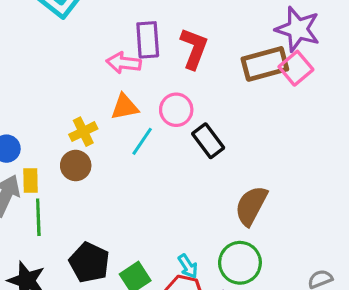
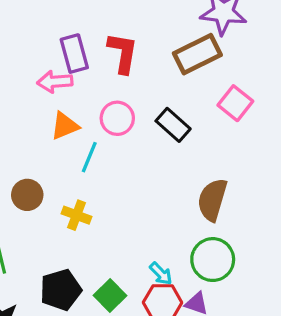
pink square: (296, 68) -> (235, 103), moved
yellow cross: (83, 132) -> (77, 215), moved, turned -32
black rectangle: (208, 141) -> (173, 125), moved
black pentagon: (89, 262) -> (61, 290), turned -30

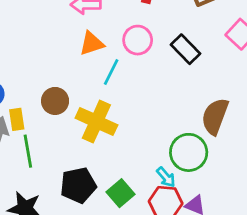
yellow cross: (77, 215) -> (96, 122), size x1.6
green circle: (213, 260) -> (189, 152), moved

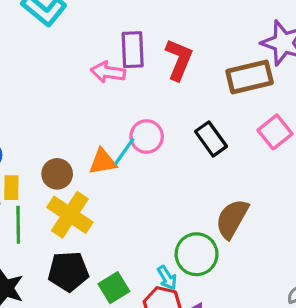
pink circle: (138, 40) -> (147, 137), moved
orange triangle: (92, 43) -> (103, 162), moved
yellow cross: (96, 122) -> (70, 215), moved

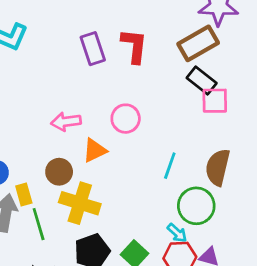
pink arrow: (108, 72) -> (66, 122), moved
pink square: (275, 132) -> (215, 101), moved, turned -36
black rectangle: (211, 139) -> (202, 81), moved
cyan line: (124, 151) -> (170, 166), moved

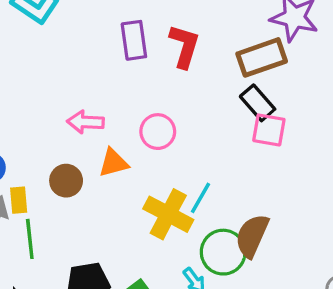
brown semicircle: (218, 167) -> (252, 236), moved
yellow cross: (80, 203) -> (168, 214), moved

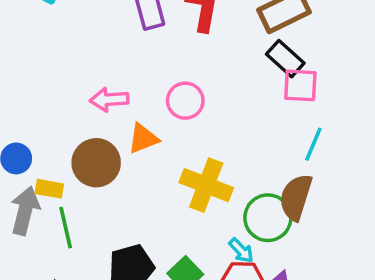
brown circle: (66, 181) -> (96, 163), size x1.4
cyan line: (200, 198) -> (313, 144), moved
yellow rectangle: (19, 200) -> (49, 189), turned -68

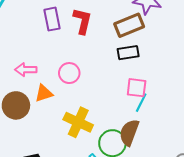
black rectangle: (285, 59) -> (128, 53), turned -55
pink square: (300, 85) -> (137, 88), moved

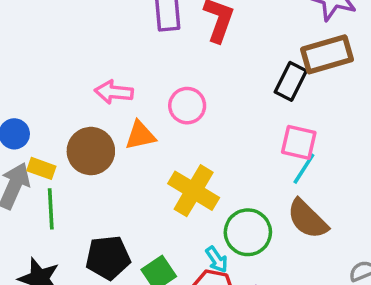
brown rectangle: (129, 25) -> (327, 54), moved
black rectangle: (128, 53) -> (291, 81), turned -60
brown semicircle: (129, 132) -> (307, 219), moved, turned -72

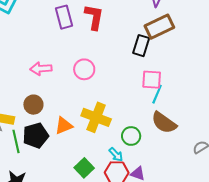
orange triangle: (140, 135) -> (64, 126), moved
brown circle: (91, 151) -> (33, 105), size x0.7
green circle: (248, 232) -> (131, 136), size x0.7
black pentagon: (108, 258) -> (36, 135), moved

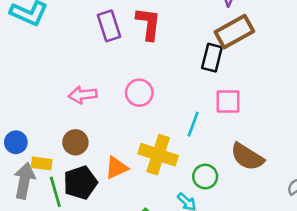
cyan line: (157, 94) -> (193, 124), moved

